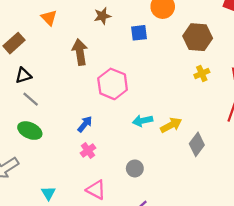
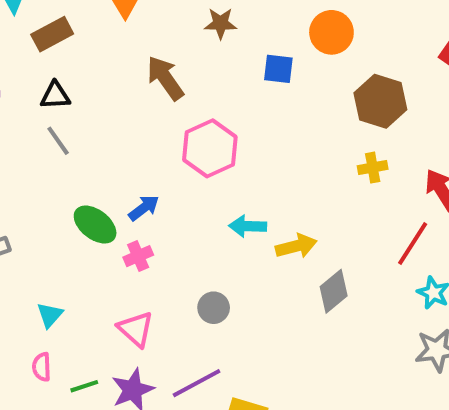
brown arrow: (80, 52) -> (165, 78), turned -40
green ellipse: (30, 131) -> (95, 225), moved

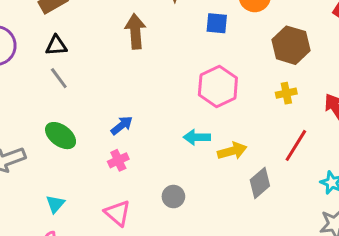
brown arrow: (165, 78) -> (135, 31), turned 32
pink hexagon: (210, 148) -> (218, 86), moved
green ellipse: (95, 225) -> (61, 136), moved
red line: (413, 243) -> (296, 145), moved

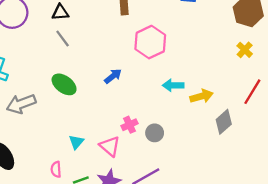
pink hexagon: (218, 86) -> (150, 42), moved
yellow cross: (286, 93) -> (245, 50), turned -35
pink cross: (118, 160) -> (130, 125), moved
cyan triangle: (55, 204) -> (76, 142), moved

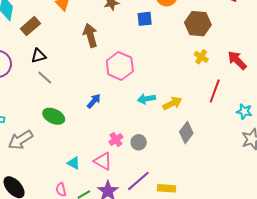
gray diamond: (224, 122) -> (186, 132), moved
cyan triangle: (76, 142) -> (74, 163), turned -32

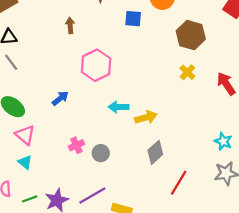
brown arrow: (90, 35) -> (70, 25), size x0.6
red line: (215, 91) -> (179, 183), moved
pink triangle: (103, 161) -> (25, 135), moved

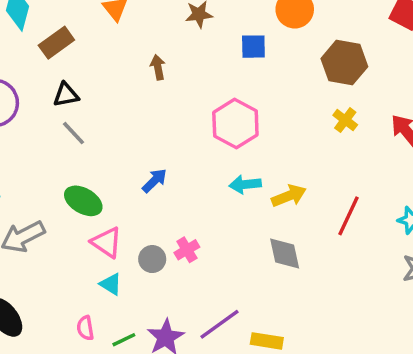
pink hexagon: (96, 65) -> (235, 124), moved
gray diamond: (155, 152) -> (285, 253), moved, turned -55
gray circle: (101, 153) -> (152, 259), moved
red line: (179, 183) -> (348, 216), moved

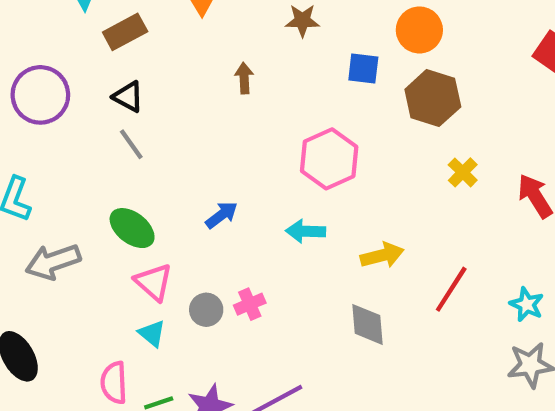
brown hexagon: (344, 63) -> (433, 98), moved
black triangle: (66, 95) -> (128, 97), turned 32
cyan arrow: (245, 184) -> (306, 231), moved
pink semicircle: (85, 328) -> (114, 383), size x1.4

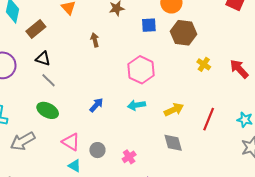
green ellipse: (132, 228) -> (48, 110), moved
pink cross: (250, 304) -> (129, 157), moved

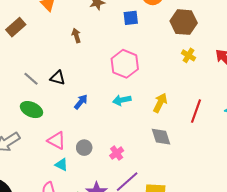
brown hexagon: (184, 33) -> (184, 22), moved
black triangle: (43, 59) -> (58, 78), moved
yellow arrow: (174, 110) -> (160, 103), turned -36

